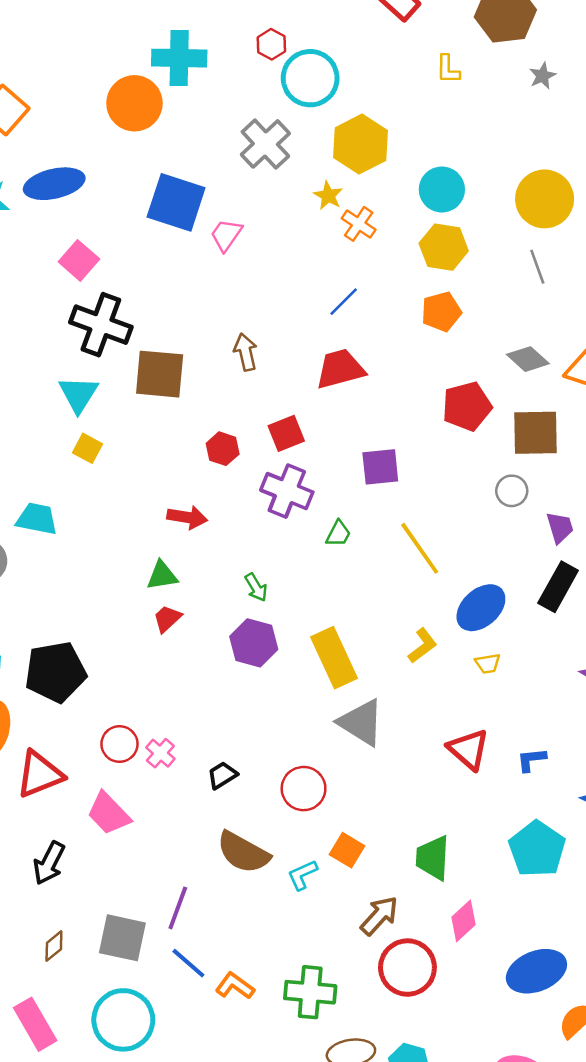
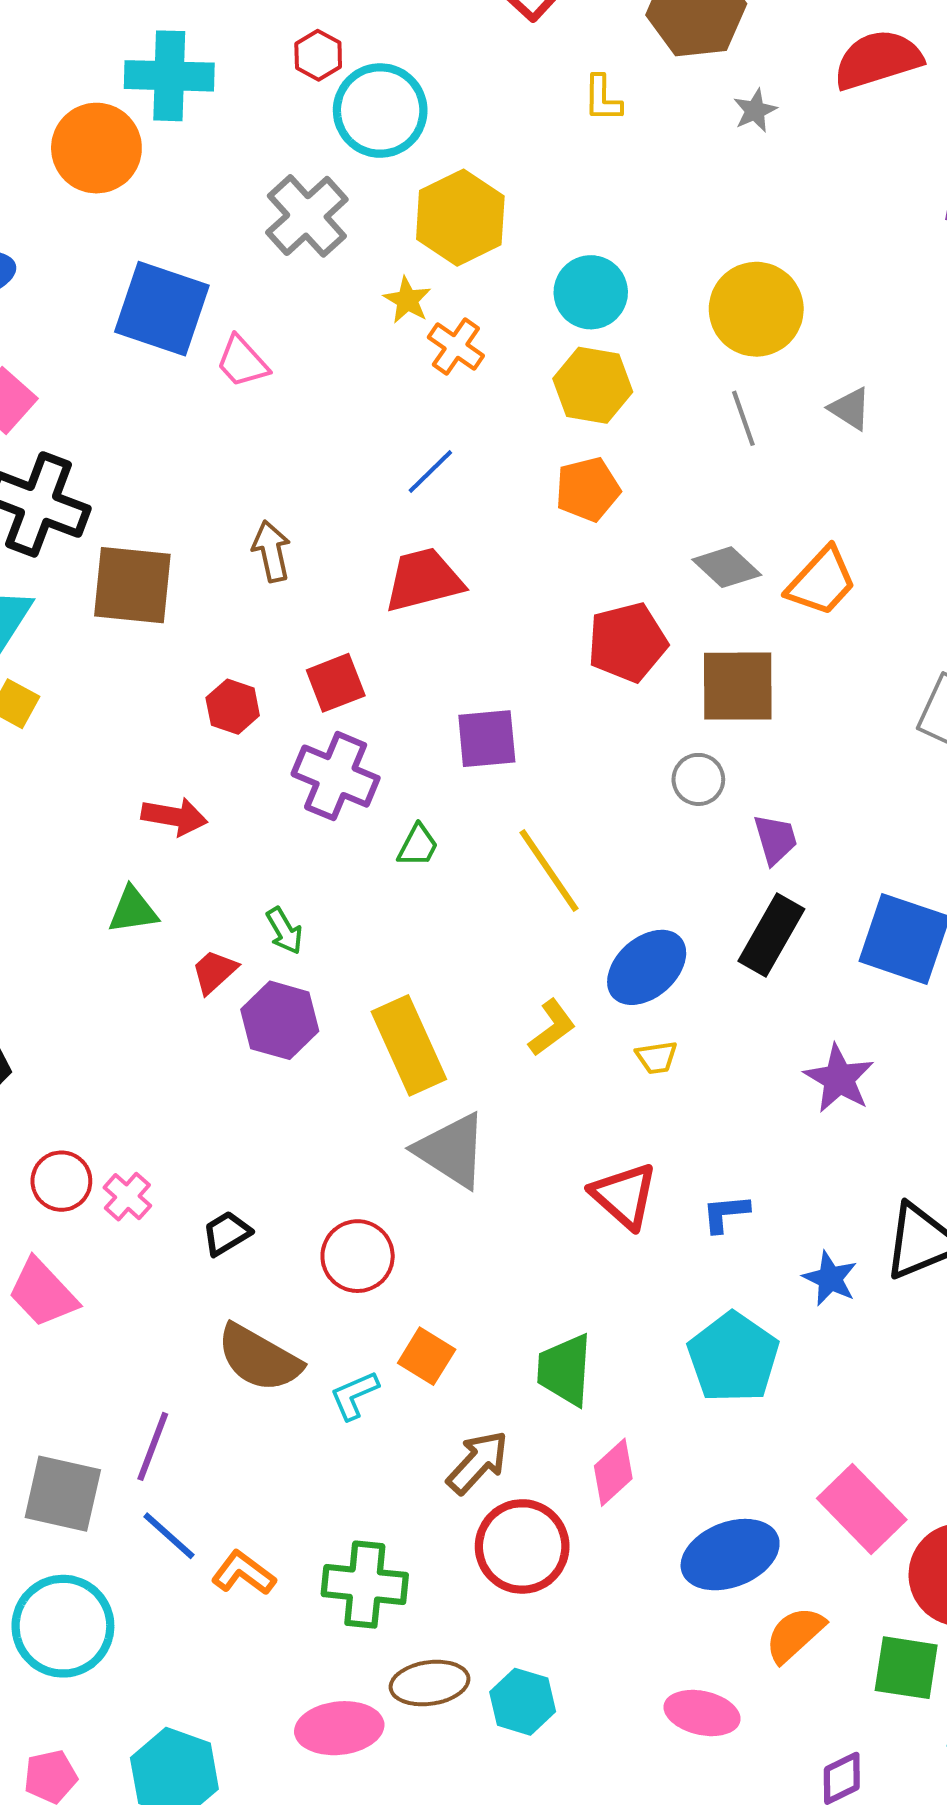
pink trapezoid: (226, 235) -> (242, 362), turned -78
red trapezoid: (167, 619) -> (214, 972), moved

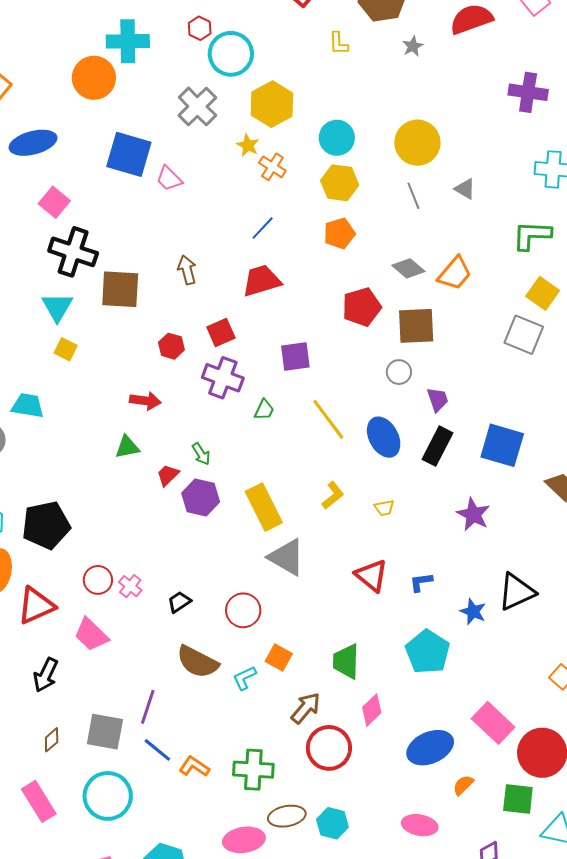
blue ellipse: (647, 967) -> (384, 437), moved, turned -75
orange semicircle: (795, 1634) -> (463, 785), size x0.7

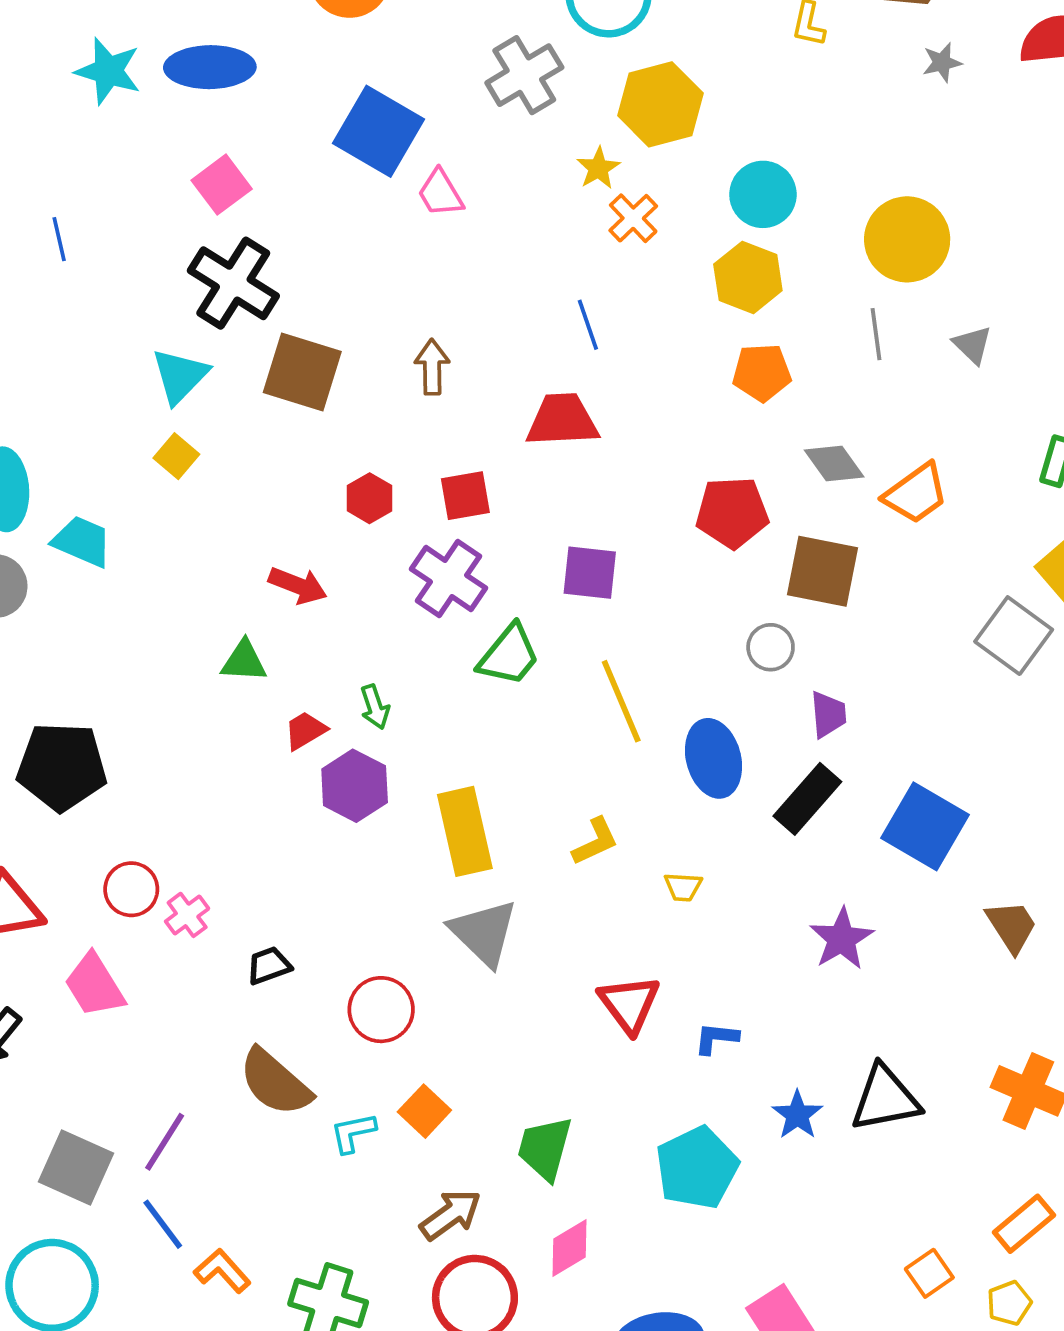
blue line: (263, 228) -> (588, 325), turned -76
orange pentagon: (339, 233) -> (762, 373), moved
green trapezoid: (264, 410) -> (509, 655), size x1.6

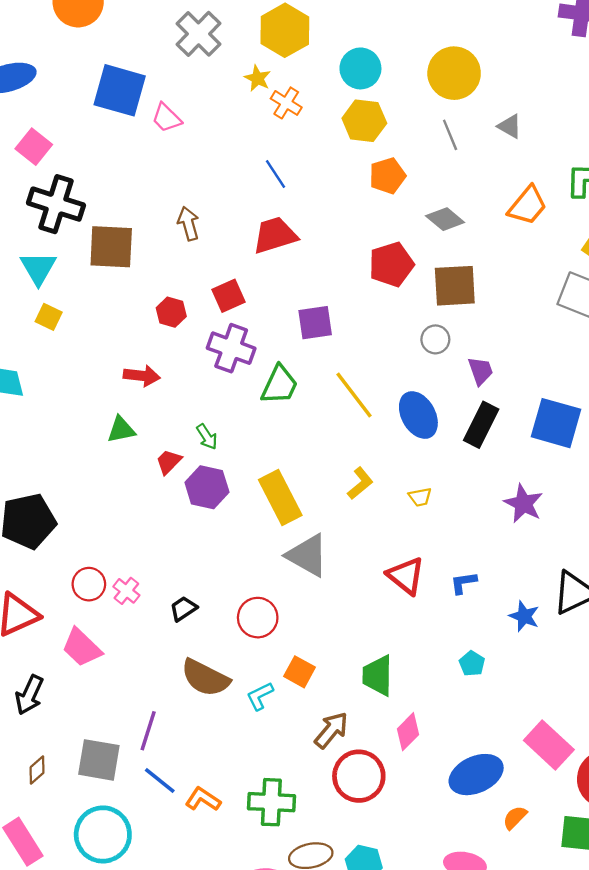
orange trapezoid: (916, 493) -> (527, 206), moved
cyan pentagon: (697, 1168) -> (472, 664), size x0.5

